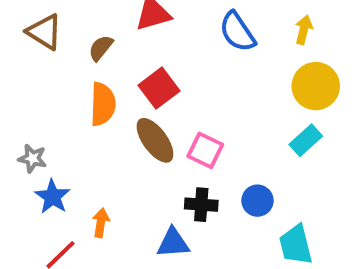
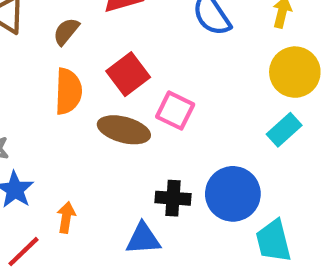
brown ellipse: (155, 140) -> (124, 130), turned -39
pink square: (205, 150) -> (175, 111), moved
blue circle: (257, 201) -> (233, 194), size x1.6

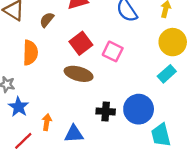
orange semicircle: (68, 91) -> (30, 53), moved
pink square: (175, 111) -> (113, 51), moved
blue triangle: (143, 239) -> (74, 134), moved

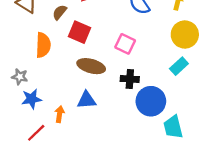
red square: (81, 43) -> (79, 32), moved, turned -30
blue star: (19, 107) -> (31, 99), turned 30
black cross: (106, 111) -> (130, 79), moved
blue triangle: (74, 134) -> (86, 100), moved

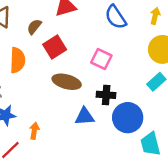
red square: (79, 32) -> (55, 47), turned 35
blue triangle: (86, 100) -> (85, 116), moved

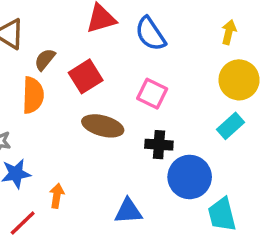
blue semicircle: (116, 17) -> (150, 34), moved
brown semicircle: (34, 27) -> (45, 59), moved
blue triangle: (85, 116) -> (128, 211), moved

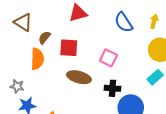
blue semicircle: (150, 34) -> (124, 22), moved
red square: (86, 76) -> (69, 48), turned 36

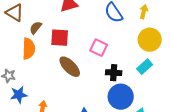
brown ellipse: (79, 77) -> (70, 67), turned 30
black cross: (112, 88) -> (114, 73), moved

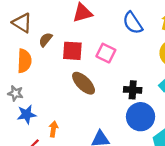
pink square: (99, 48) -> (106, 53), moved
orange semicircle: (29, 49) -> (24, 61), moved

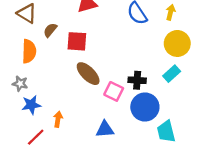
pink square: (106, 53) -> (114, 91), moved

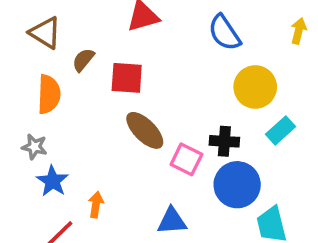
yellow arrow: (171, 12) -> (299, 31), moved
yellow circle: (177, 43) -> (255, 87), moved
blue star: (31, 105) -> (52, 181), turned -30

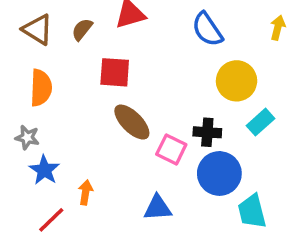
brown semicircle: (83, 60) -> (82, 29), moved

